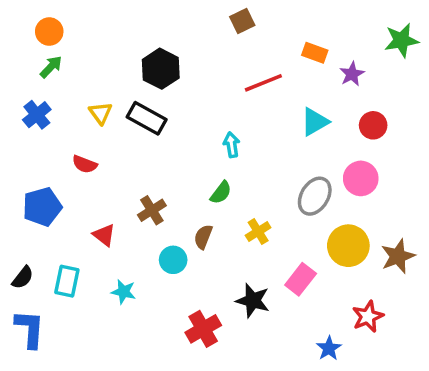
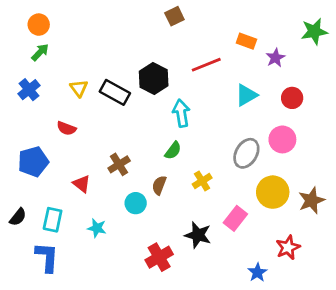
brown square: (242, 21) -> (174, 16), moved
black hexagon: (161, 69) -> (154, 79), moved
cyan arrow: (232, 145) -> (181, 113), size x1.4
blue L-shape: (30, 329) -> (47, 257), moved

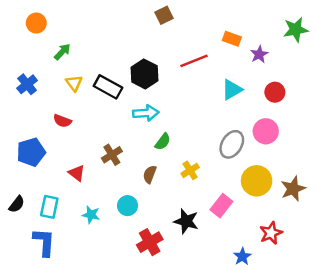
green arrow: (40, 52) -> (62, 52), moved
cyan arrow: (181, 113) -> (146, 113), moved, turned 95
cyan circle: (136, 203) -> (128, 206), moved

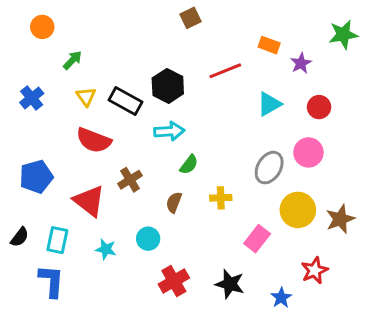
red semicircle: (62, 121) -> (94, 140), moved, size x1.6
yellow cross: (190, 170) -> (221, 198), turned 30
red triangle: (77, 173) -> (89, 201), size x1.6
black star: (186, 221) -> (230, 284), moved

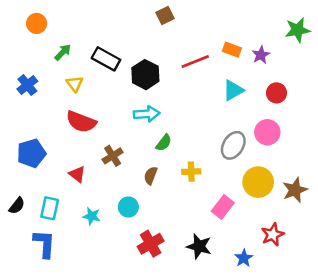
orange rectangle: (269, 45) -> (232, 50), moved
black rectangle: (125, 101) -> (106, 59), moved
red triangle: (89, 201) -> (77, 174), size x0.6

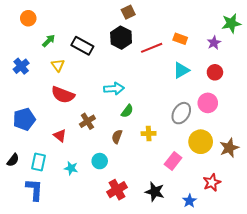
purple star: (261, 55) -> (214, 43), moved
black hexagon: (145, 75) -> (121, 38), moved

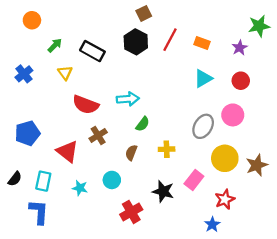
red line: (152, 48) -> (170, 40), moved, turned -40
red semicircle: (63, 95) -> (86, 105), moved
red triangle: (60, 136) -> (67, 151), size x1.5
red star: (212, 182) -> (225, 199), moved
black star: (155, 192) -> (163, 191), moved

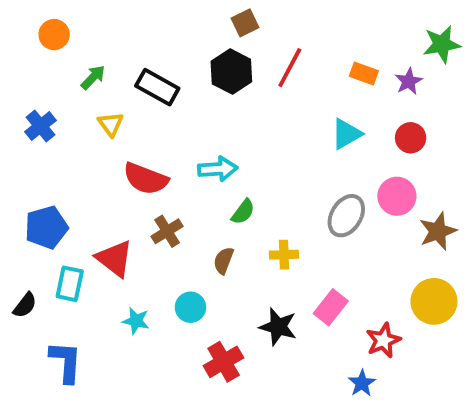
orange rectangle: (202, 43) -> (364, 73), moved
yellow circle: (225, 158) -> (434, 301), moved
brown star: (257, 165) -> (438, 231), moved
cyan rectangle: (43, 181) -> (70, 284), moved

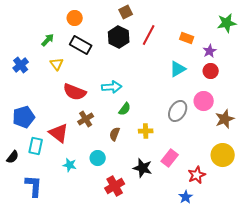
orange circle: (54, 35) -> (75, 18), moved
purple star: (409, 81) -> (210, 51), moved

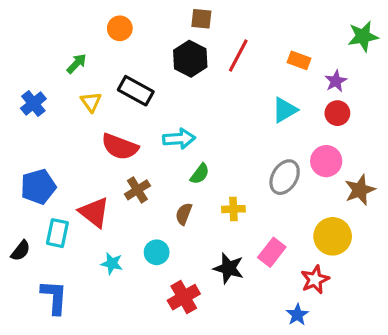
brown square: (126, 12) -> (201, 19), turned 32
black rectangle: (81, 45) -> (136, 91), moved
yellow circle: (223, 155) -> (333, 236), moved

